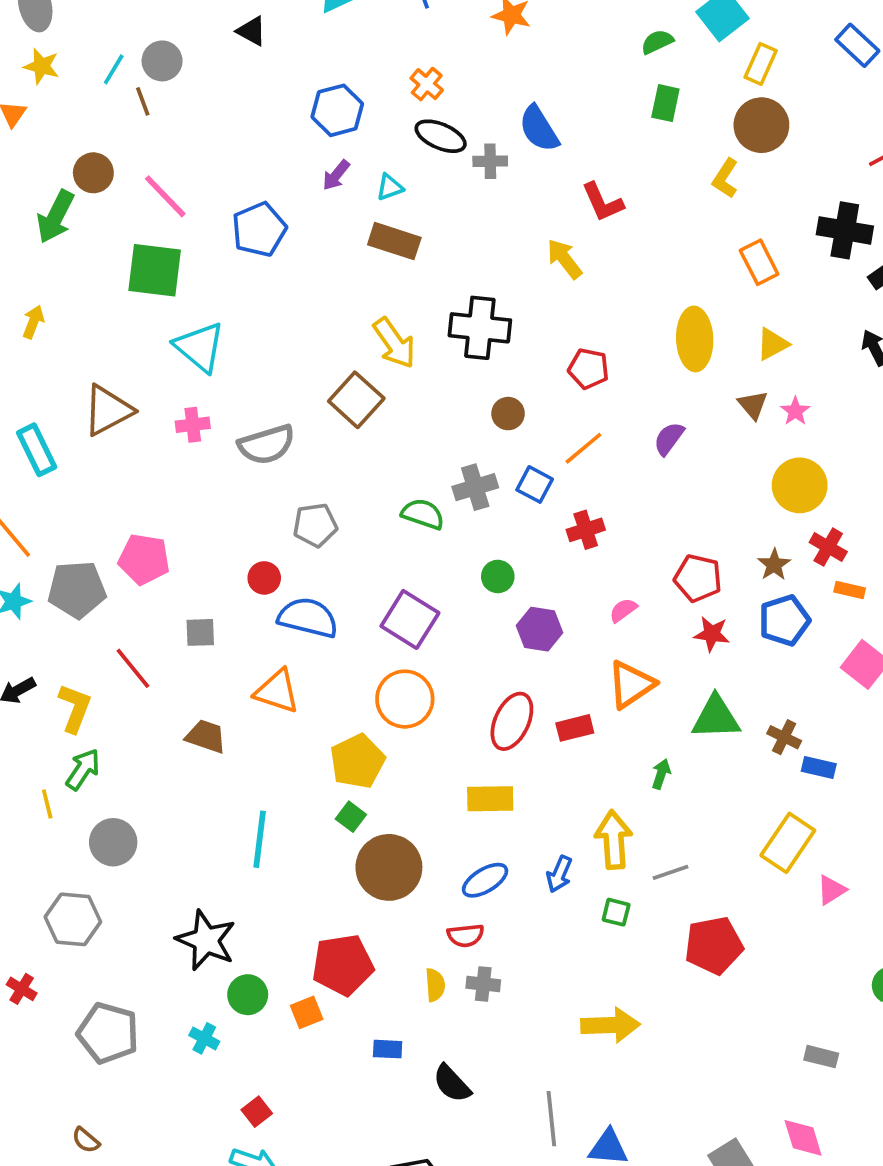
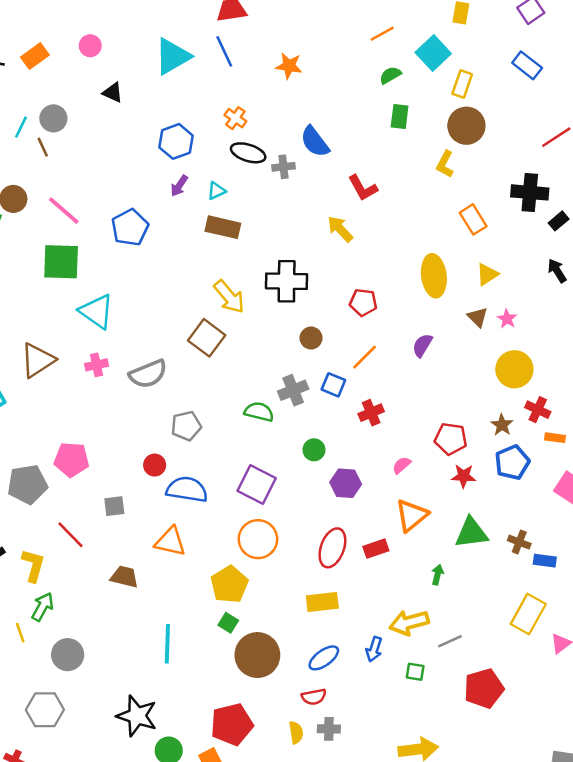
yellow arrow: (614, 840) -> (409, 623), turned -96

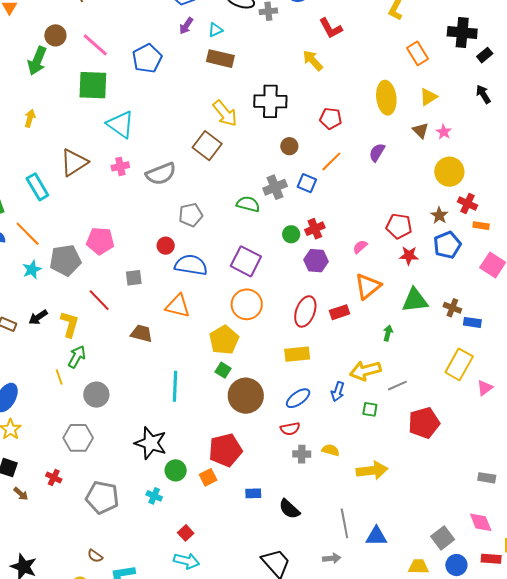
red cross: (371, 413) -> (315, 229), moved
yellow semicircle: (296, 732) -> (331, 450), moved, turned -66

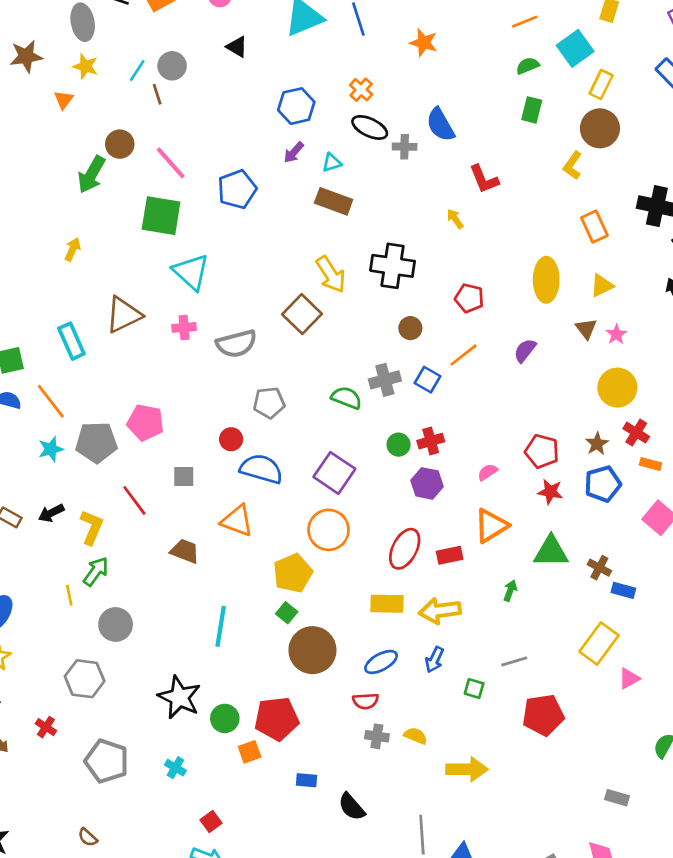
yellow arrow: (313, 60) -> (455, 219), size x0.7
yellow arrow: (365, 371) -> (440, 611), moved
green circle: (176, 470) -> (225, 718), moved

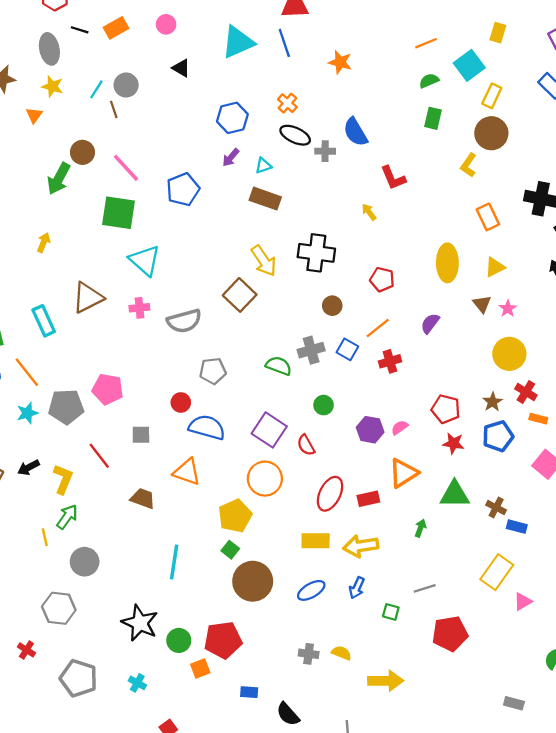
red cross: (431, 441) -> (390, 361), moved
purple hexagon: (427, 483) -> (370, 430), moved
red semicircle: (366, 701) -> (306, 445), moved, turned 65

